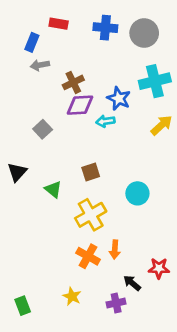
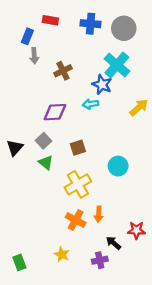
gray arrow: (40, 65) -> (34, 56), turned -84
cyan cross: (155, 81) -> (117, 65), moved, turned -35
purple diamond: (80, 105) -> (55, 112), moved
gray square: (43, 129) -> (43, 141), moved

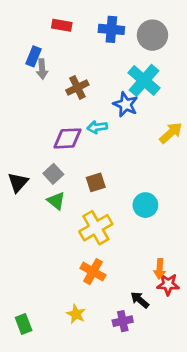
blue rectangle: (27, 36) -> (34, 56), moved
cyan arrow: (91, 104) -> (97, 127), moved
orange arrow: (99, 214) -> (160, 269), moved

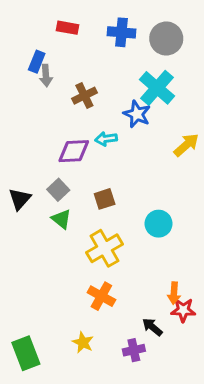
green rectangle: (24, 324) -> (26, 353), size x1.5

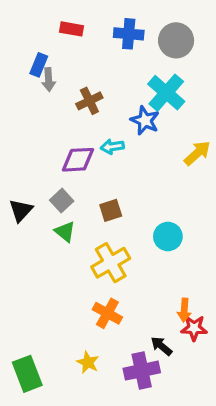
purple cross: (134, 350) -> (142, 371), size x1.5

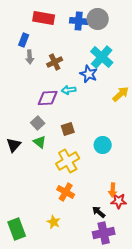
red rectangle: (71, 29) -> (44, 18), size x1.5
gray circle: (176, 40) -> (98, 19), moved
gray arrow: (49, 80) -> (30, 57), moved
black triangle: (21, 210) -> (14, 145), moved
purple cross: (142, 371) -> (104, 233), moved

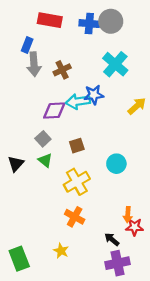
gray arrow: (30, 57) -> (34, 64), size x1.5
blue star: (89, 74) -> (94, 95), moved, turned -30
cyan arrow: (69, 90) -> (78, 102), size x1.5

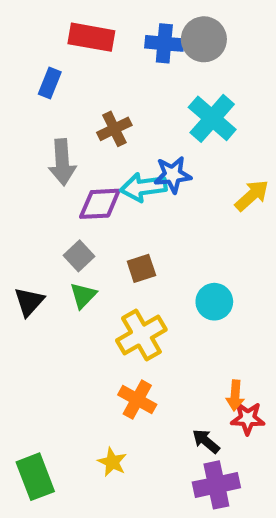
gray arrow: (34, 64) -> (62, 162), moved
green triangle: (45, 160) -> (83, 295), turned 35

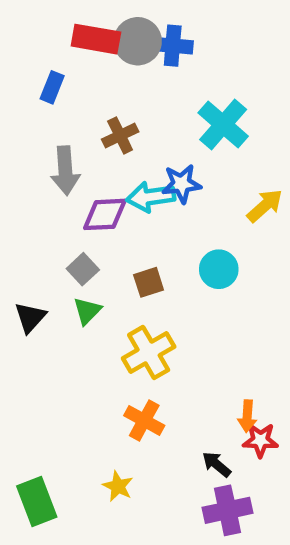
gray circle: (204, 39) -> (138, 41), moved
cyan circle: (214, 302) -> (219, 269), moved

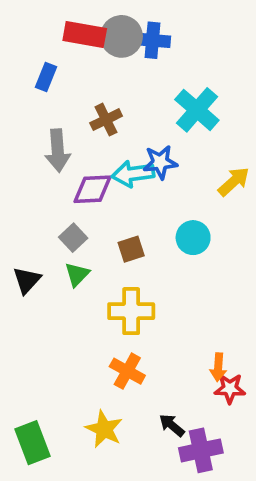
yellow cross: (149, 353) -> (131, 311), turned 30
black arrow: (217, 464) -> (172, 425), moved
yellow star: (118, 486) -> (104, 429), size x1.4

